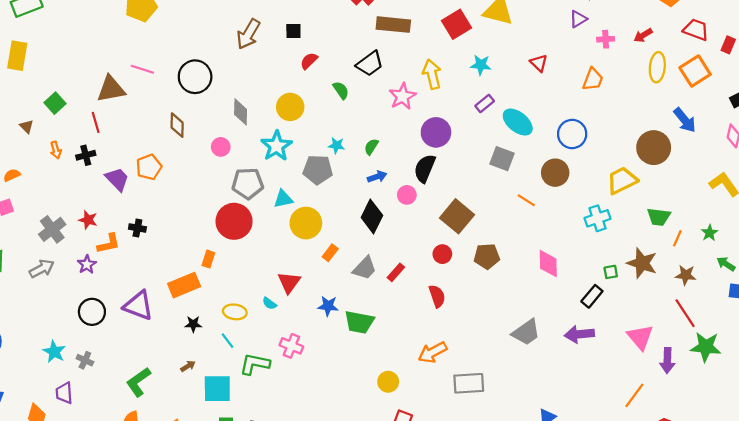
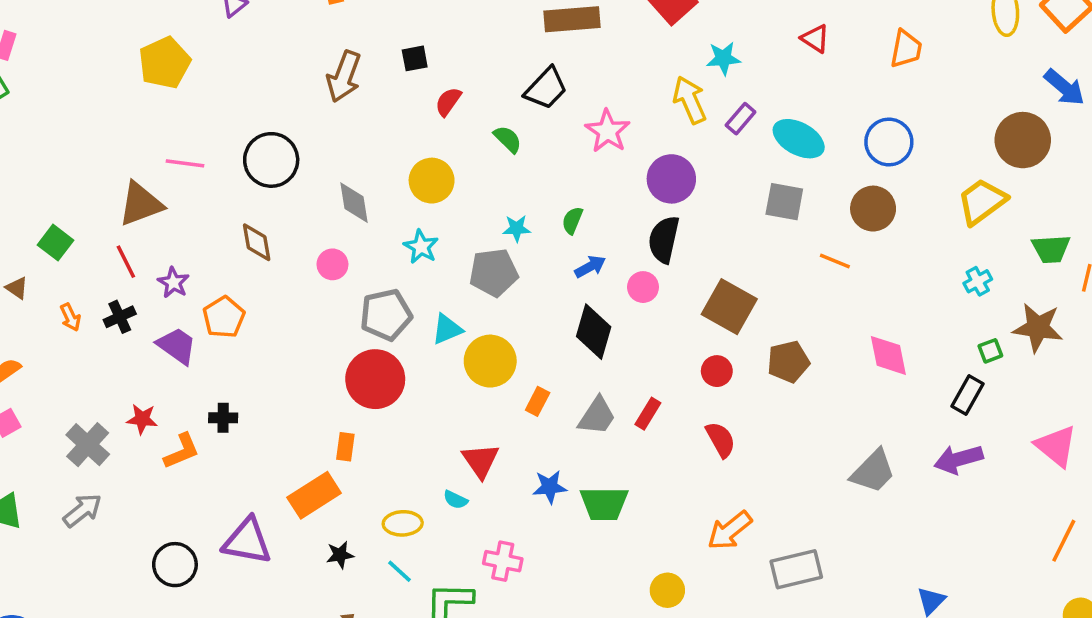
yellow arrow: (432, 74) -> (690, 100), moved
cyan star: (276, 146) -> (421, 247), size x0.7
cyan cross: (598, 218) -> (978, 281), moved, size x0.7
purple star: (87, 264) -> (173, 282), moved

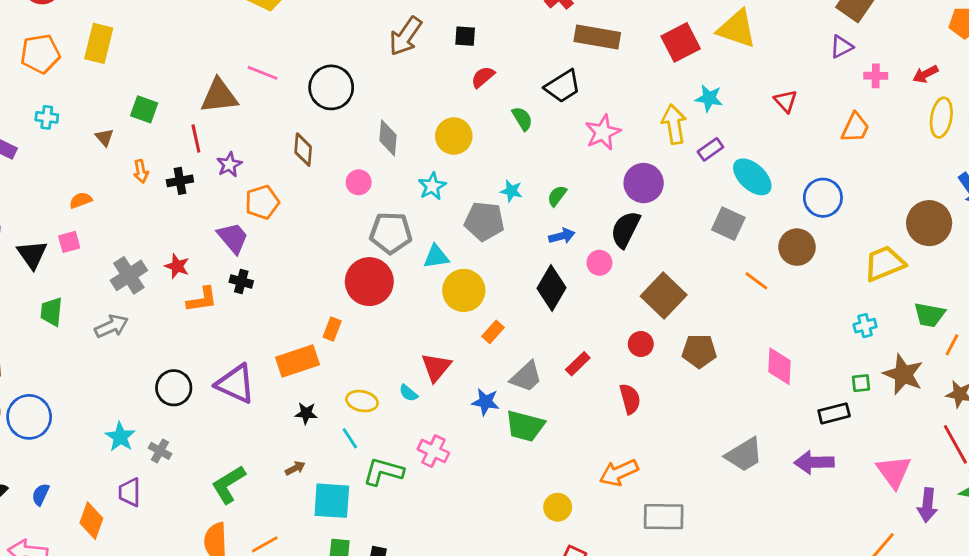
green square: (56, 243) -> (144, 109), turned -32
purple trapezoid: (177, 346) -> (233, 238), moved
black rectangle: (967, 395) -> (834, 413), turned 32
gray trapezoid: (597, 416) -> (526, 377), moved

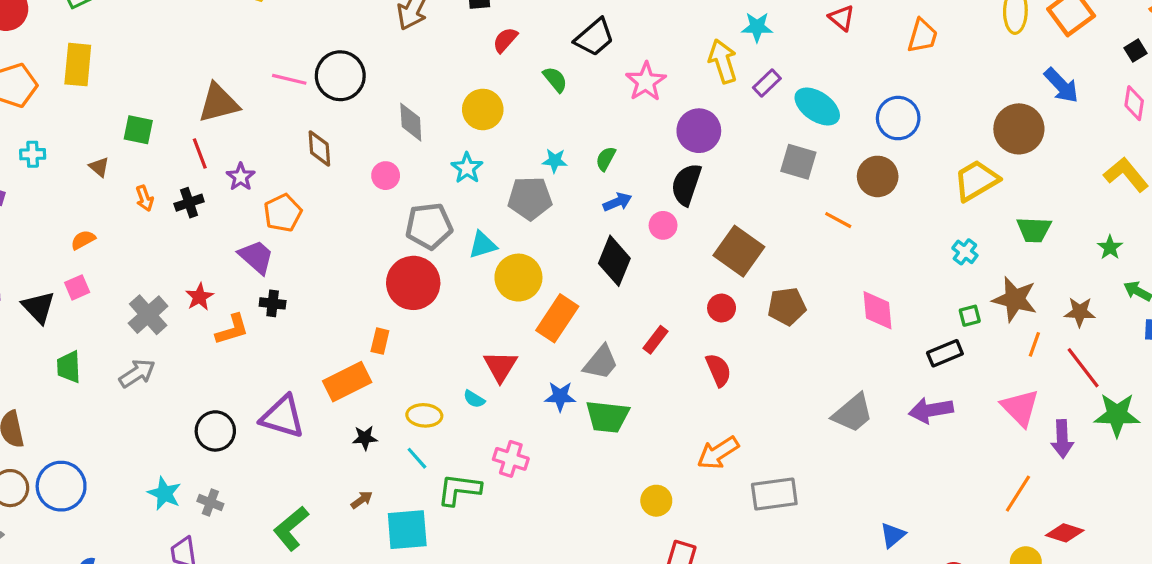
pink line: (262, 73) -> (289, 79), moved
red star: (177, 266) -> (200, 297), turned 30
cyan cross: (865, 326) -> (965, 252), turned -30
orange rectangle: (493, 332) -> (557, 318), size x1.8
orange line: (952, 345) -> (1034, 344), moved

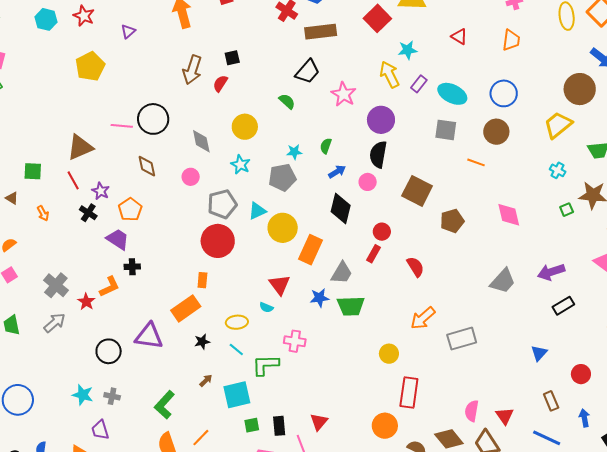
red semicircle: (505, 40) -> (220, 83), moved
black cross: (189, 203) -> (88, 213), moved, turned -30
red star: (200, 297) -> (86, 302), moved
red circle: (722, 308) -> (382, 232), moved
black rectangle: (945, 353) -> (563, 306), moved

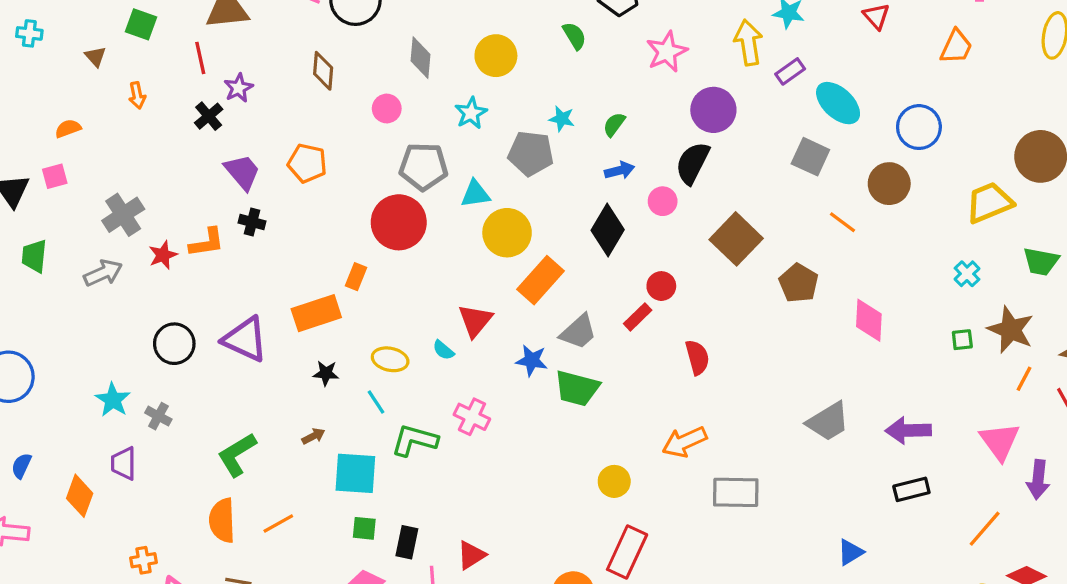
orange pentagon: (130, 210) -> (307, 163), moved, turned 30
brown pentagon: (452, 221) -> (799, 283), moved, turned 30

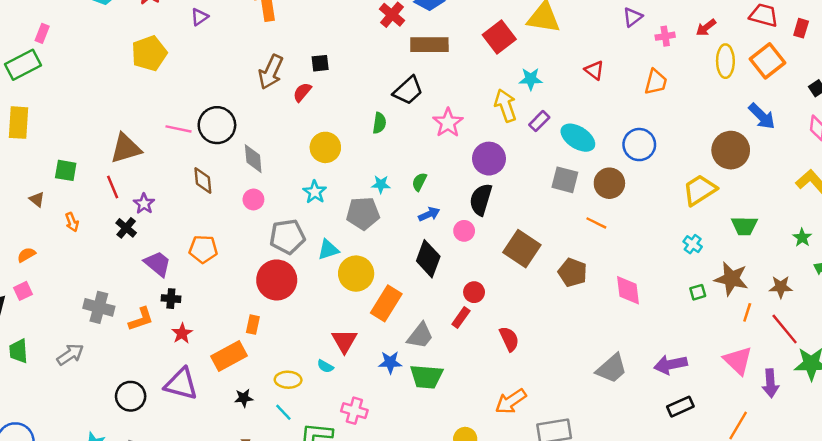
green semicircle: (574, 36) -> (379, 123), turned 50
gray diamond: (421, 58) -> (253, 159), moved
brown circle: (889, 184) -> (609, 183), moved
gray cross: (123, 215) -> (99, 307), moved, turned -32
red star: (163, 255) -> (182, 333), moved

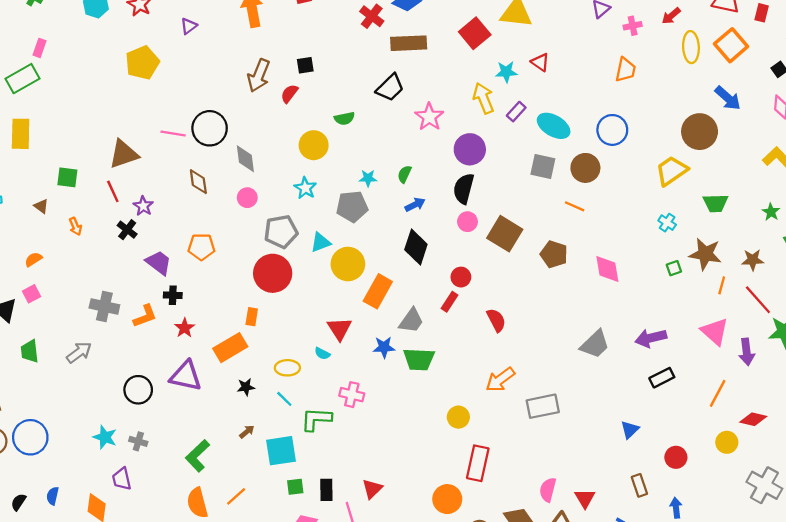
red triangle: (594, 70) -> (540, 62), moved
green semicircle: (379, 123) -> (344, 118), moved, turned 72
pink circle: (464, 231) -> (467, 222), moved

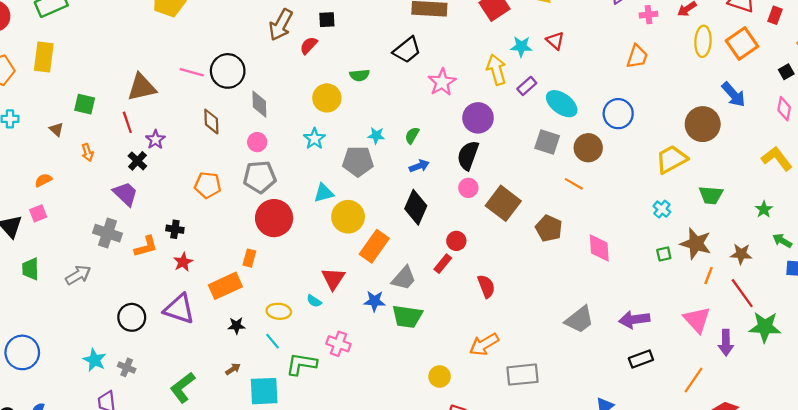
gray pentagon: (281, 232) -> (260, 177), moved
purple trapezoid: (159, 263) -> (125, 194), moved

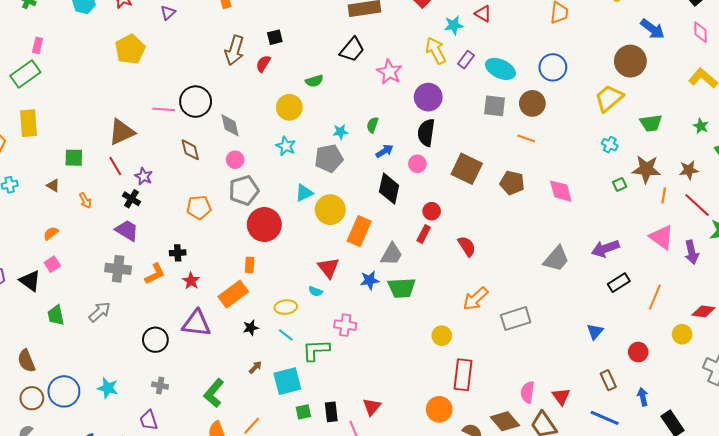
pink circle: (468, 188) -> (417, 164), moved
cyan star: (95, 360) -> (108, 388), moved
orange line: (694, 380) -> (655, 297), moved

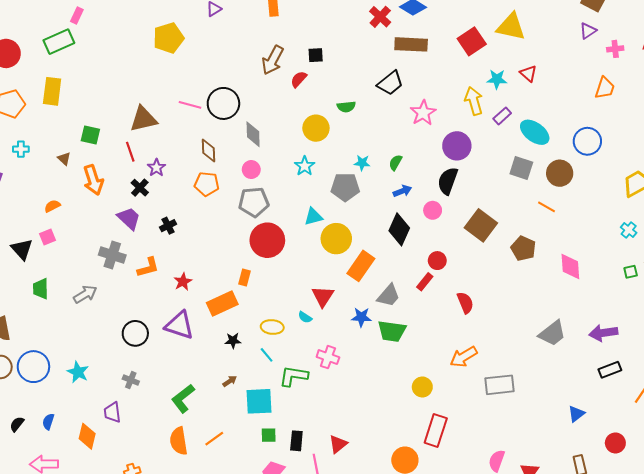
orange arrow: (85, 200) -> (93, 180), size x1.8
orange pentagon: (199, 207) -> (207, 184), moved
black cross: (178, 253) -> (168, 226), moved, turned -35

